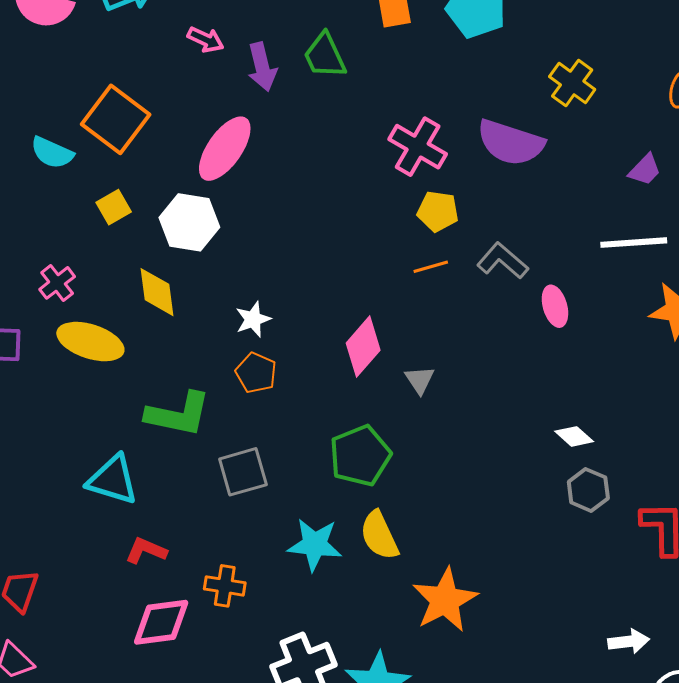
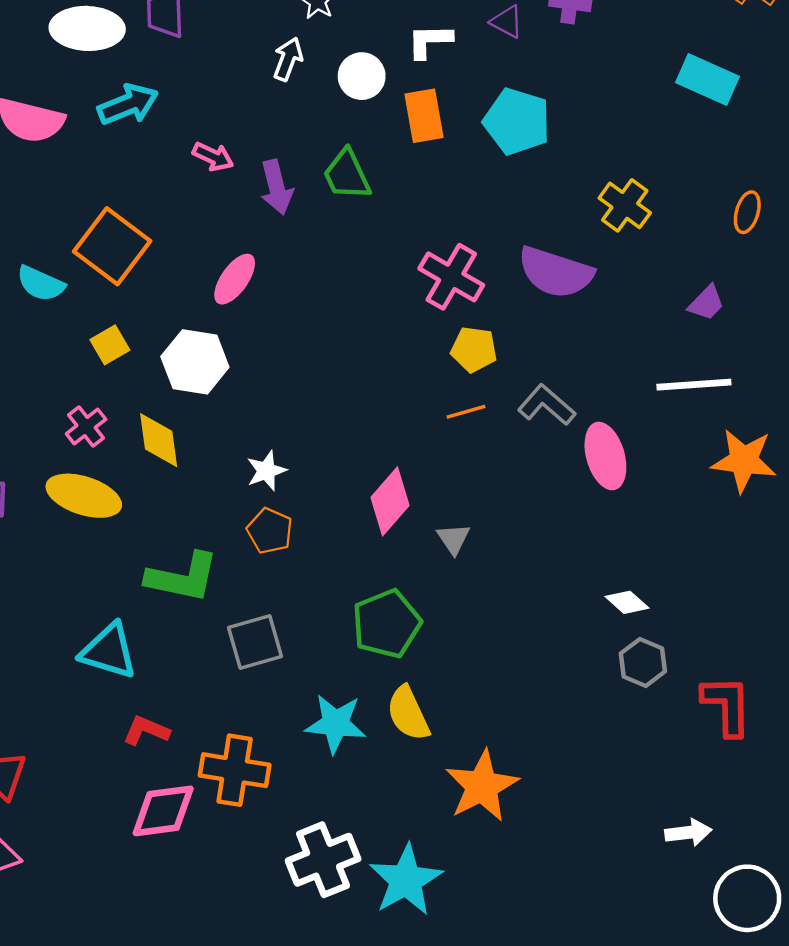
pink ellipse: (225, 149) -> (235, 279), size x0.7
pink cross: (57, 283) -> (86, 427), moved
pink ellipse: (555, 306) -> (605, 456), size x1.4
orange cross: (225, 586) -> (235, 770), size x1.5

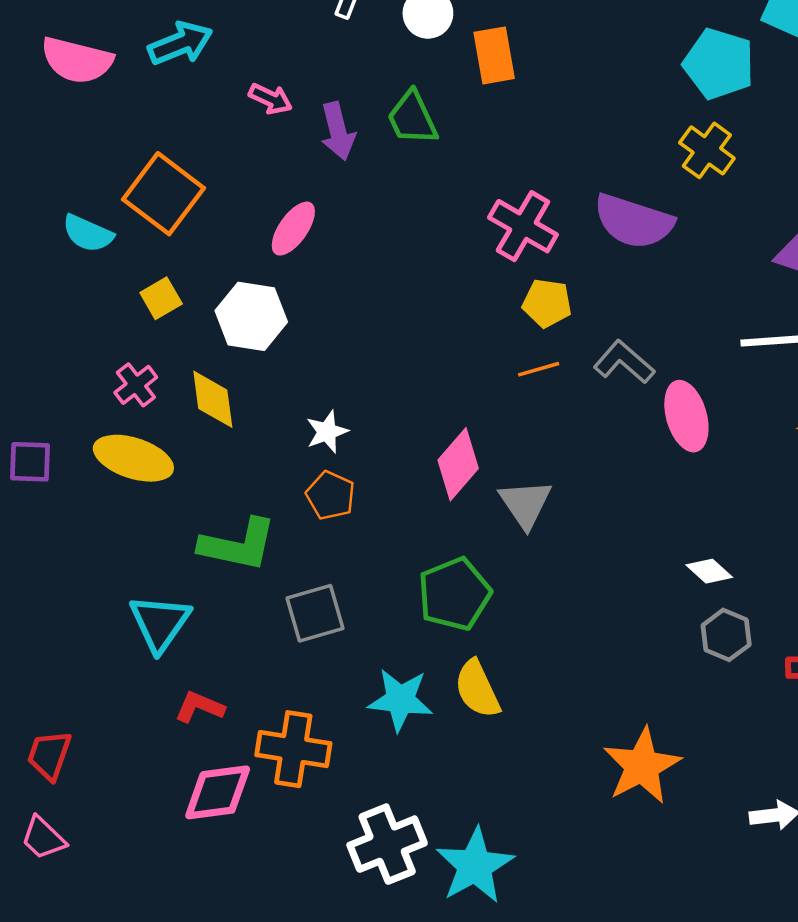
cyan pentagon: (517, 121) -> (719, 64), moved
gray triangle: (453, 539) -> (525, 504), size x1.5
cyan triangle: (109, 651) -> (160, 623), turned 48
orange star: (482, 786) -> (642, 766), moved

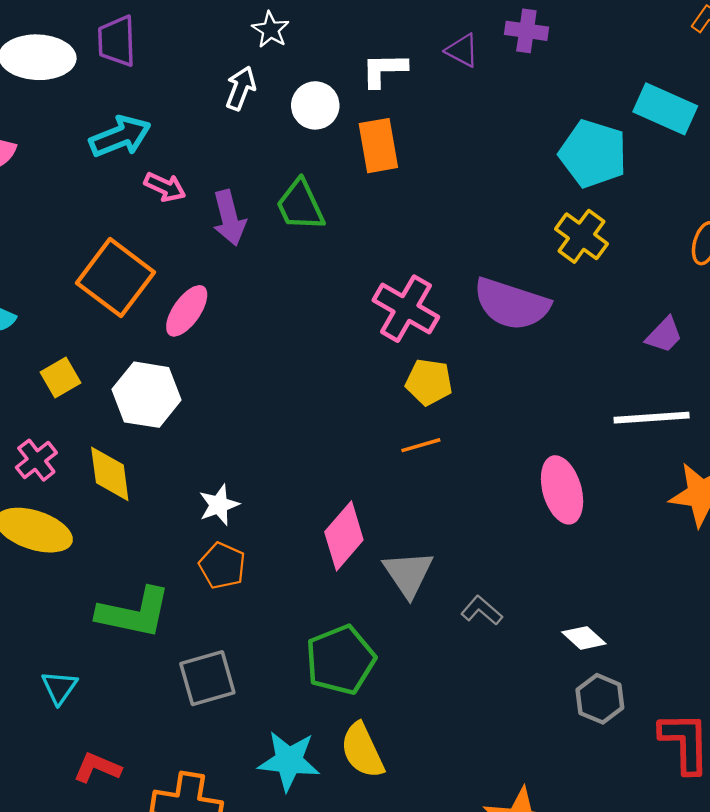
cyan arrow: (180, 43) -> (120, 136), moved
orange square: (163, 194) -> (116, 278), moved
gray L-shape: (624, 362) -> (482, 610), moved, size x0.7
cyan triangle: (160, 623) -> (59, 687), size x0.6

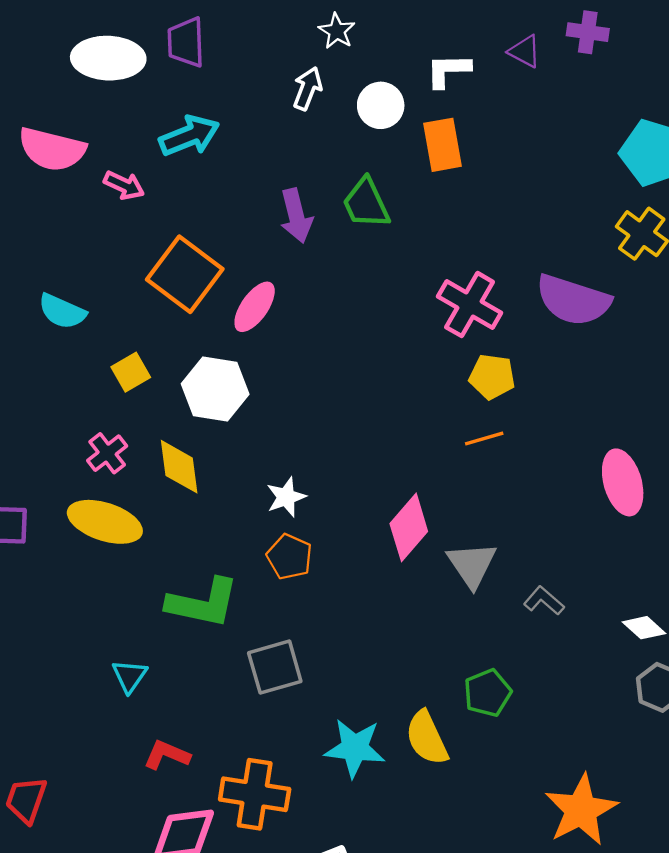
pink arrow: (165, 187) -> (124, 185), moved
green pentagon: (341, 660) -> (488, 693), moved, size x0.7

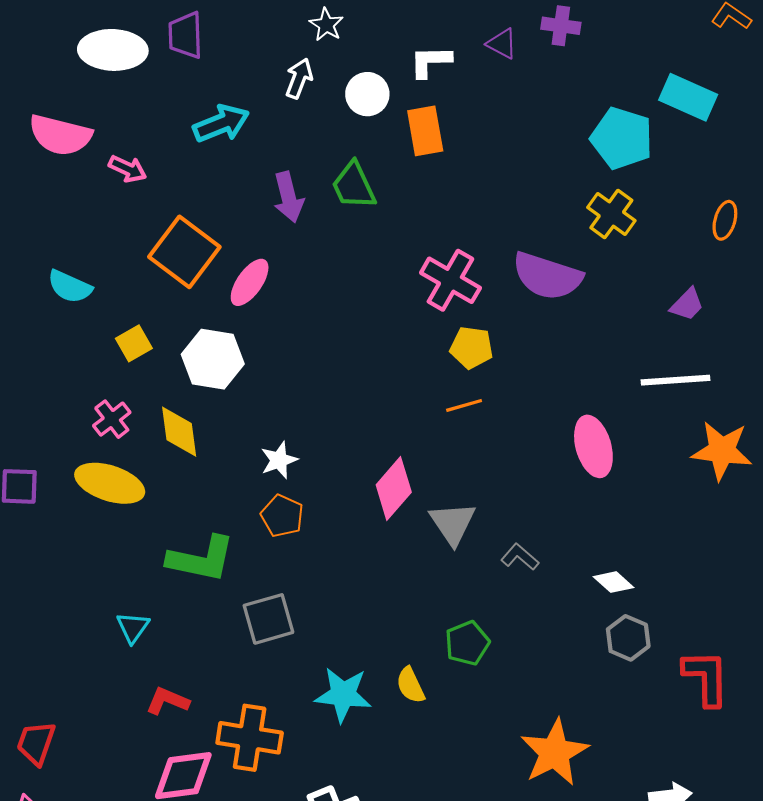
cyan arrow: (189, 136) -> (221, 124), moved
yellow semicircle: (427, 738) -> (410, 685), size x0.7

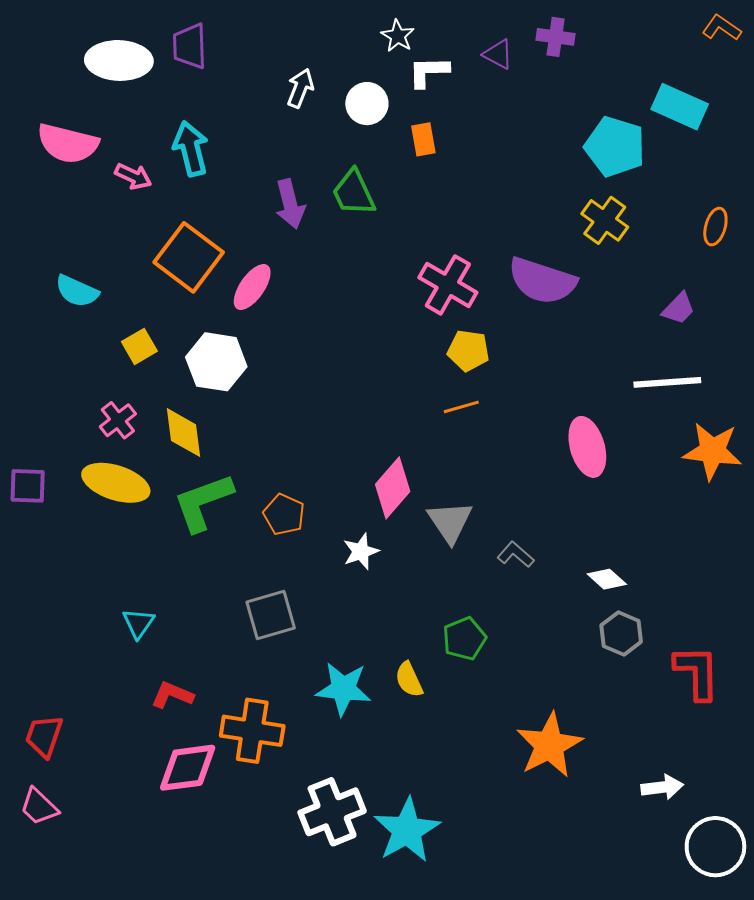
white star: (326, 25) -> (398, 36), moved
cyan arrow: (221, 124) -> (191, 149), moved, turned -82
orange rectangle: (425, 131) -> (423, 139), size x0.7
white star: (279, 460) -> (361, 551), moved
green L-shape: (201, 559) -> (203, 502), moved, turned 148

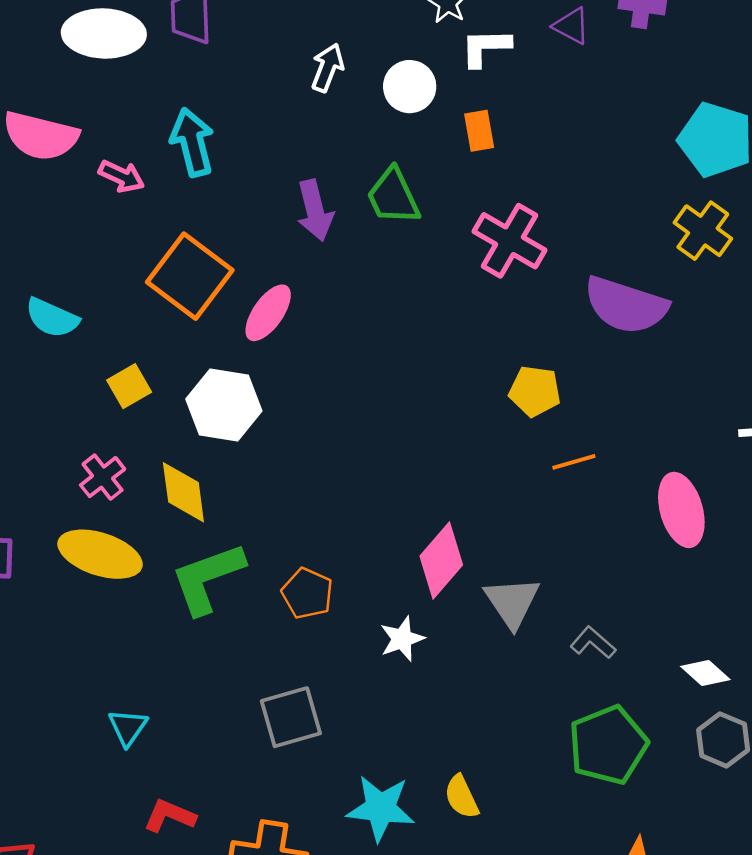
pink cross: (448, 285) -> (509, 241), moved
orange line: (461, 407) -> (574, 462), moved
green pentagon: (464, 639) -> (608, 745), moved, size x1.5

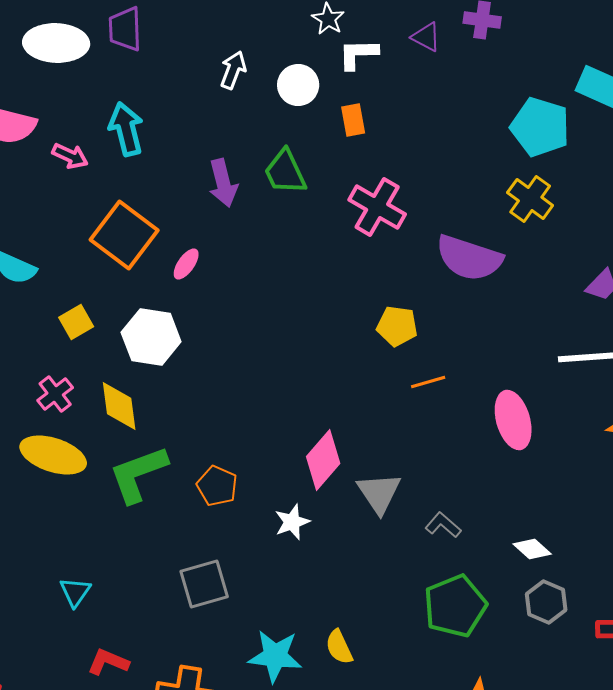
pink ellipse: (268, 313) -> (186, 264), size x0.7

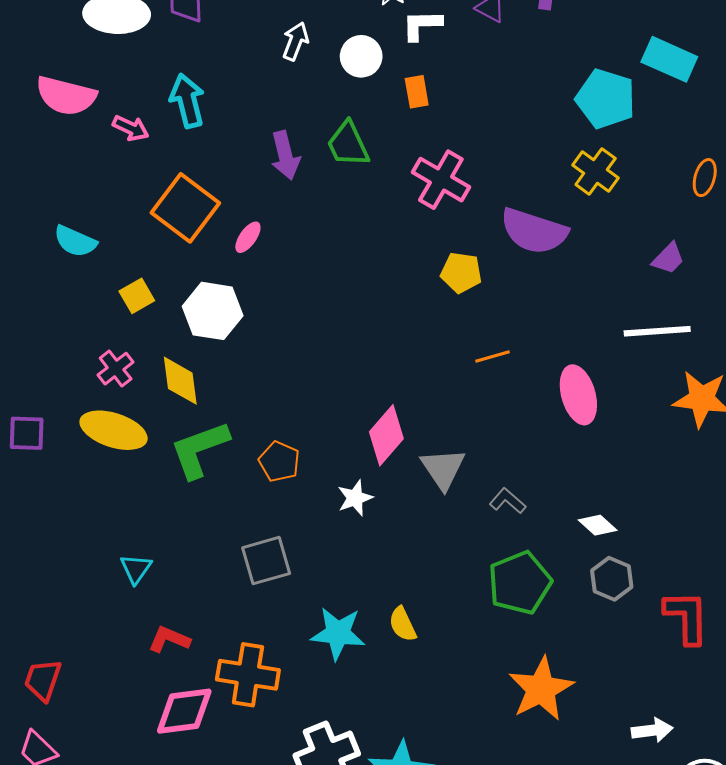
yellow pentagon: (397, 326) -> (461, 273), moved

